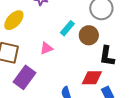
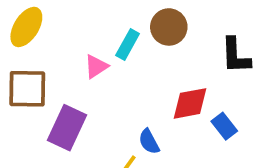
cyan rectangle: (67, 28) -> (128, 44), moved
black L-shape: (107, 56) -> (236, 56), moved

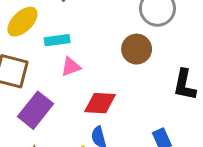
cyan rectangle: (128, 44) -> (57, 40), moved, turned 40
red diamond: (190, 103) -> (100, 103), moved

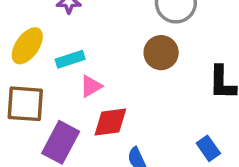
red diamond: (100, 103) -> (110, 122), moved

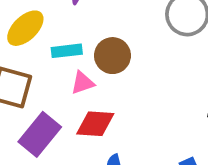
brown circle: (161, 53) -> (112, 56), moved

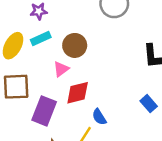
cyan rectangle: (67, 51) -> (41, 39), moved

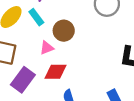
cyan rectangle: (41, 39) -> (36, 17), turned 63

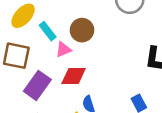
cyan rectangle: (36, 17) -> (48, 31), moved

